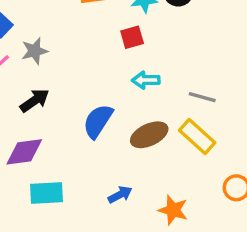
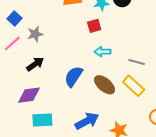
brown ellipse: (149, 135) -> (105, 85), turned 65
blue arrow: (120, 195) -> (87, 121), size x1.6

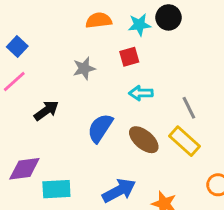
gray star: (35, 34) -> (84, 68), moved
gray line: (137, 62) -> (189, 108), turned 49
purple diamond: (29, 95) -> (24, 169), moved

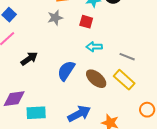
red square: (129, 57) -> (86, 22), turned 32
gray star: (84, 68) -> (55, 18), moved
gray line: (189, 108) -> (127, 57), turned -42

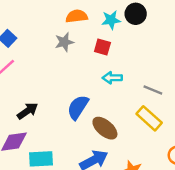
black arrow: (29, 59) -> (27, 111), moved
brown ellipse: (96, 79) -> (105, 128), moved

